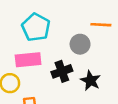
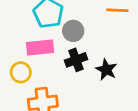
gray circle: (80, 44) -> (73, 31), moved

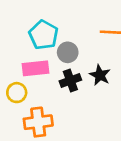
black star: (106, 70) -> (100, 75), moved

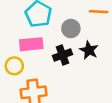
gray circle: (68, 52) -> (71, 29), moved

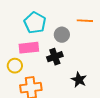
black star: (89, 50) -> (79, 80), moved

